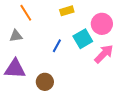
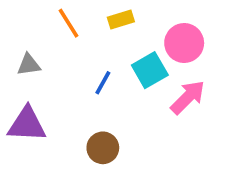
orange line: (26, 13) -> (68, 23), moved
brown circle: (45, 82) -> (103, 148), moved

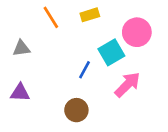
blue line: (103, 83) -> (84, 70), moved
pink arrow: (188, 97) -> (127, 85), moved
purple triangle: (27, 124) -> (20, 93), size x0.7

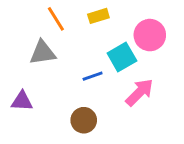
gray triangle: (21, 48) -> (43, 53), moved, size x1.4
blue line: (84, 70) -> (93, 76), turned 42

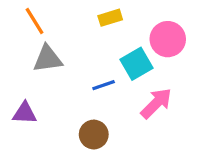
orange line: (56, 19) -> (35, 21), moved

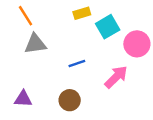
pink circle: (168, 39) -> (137, 44), moved
cyan square: (136, 64) -> (108, 27), moved
purple triangle: (25, 113) -> (23, 99), moved

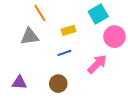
yellow rectangle: (82, 13) -> (68, 30), moved
orange line: (26, 16) -> (40, 13), moved
cyan square: (108, 27) -> (98, 14), moved

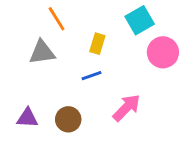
yellow rectangle: (68, 30) -> (97, 44), turned -56
pink arrow: (97, 64) -> (126, 108), moved
brown circle: (58, 84) -> (68, 119), moved

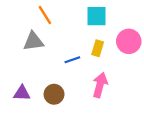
cyan square: (140, 20) -> (97, 16), moved, turned 30
yellow rectangle: (97, 44) -> (98, 48), moved
pink arrow: (126, 108) -> (100, 85), turned -30

